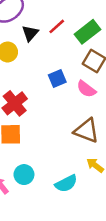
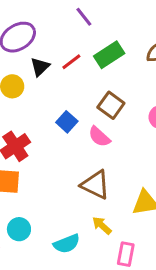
green rectangle: (87, 32) -> (109, 55), moved
blue square: (57, 79) -> (67, 122), turned -30

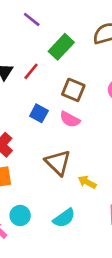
red line: (71, 62) -> (31, 71), moved
brown triangle: (95, 185) -> (58, 163), moved, turned 32
yellow arrow: (102, 226) -> (87, 182), moved

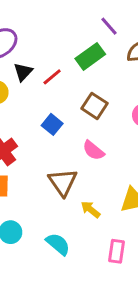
purple line: (32, 19) -> (109, 26), moved
pink semicircle: (70, 119) -> (93, 150), moved
cyan semicircle: (64, 218) -> (58, 244), turned -115

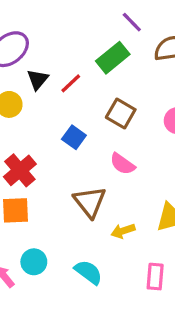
yellow arrow: (91, 209) -> (123, 231), turned -54

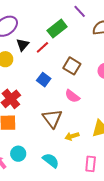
green rectangle: (113, 58) -> (57, 29), moved

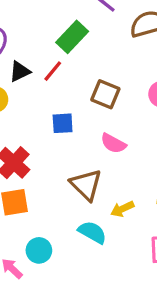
black triangle: (23, 45) -> (20, 71), turned 32
blue square: (44, 80) -> (63, 123), turned -32
cyan semicircle: (51, 160) -> (92, 232), moved

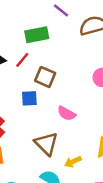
green rectangle: (72, 37) -> (37, 35), turned 35
brown square: (105, 94) -> (45, 77), moved

